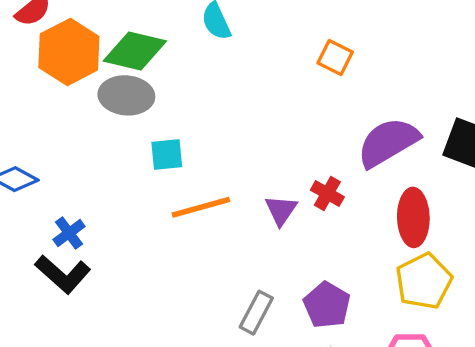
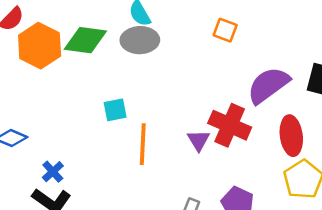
gray ellipse: (126, 95) -> (140, 40), moved
red cross: (327, 193) -> (230, 125), size x1.8
orange line: (201, 207) -> (143, 144), turned -66

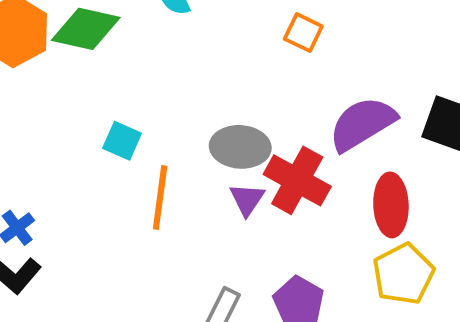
gray ellipse: (140, 40) -> (240, 147), moved
cyan square: (115, 110) -> (122, 141), turned 30

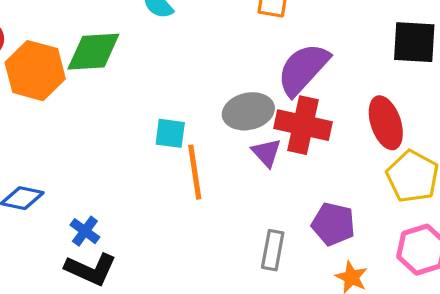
purple semicircle: (362, 124) -> (303, 69), moved
cyan square: (122, 141) -> (170, 133), moved

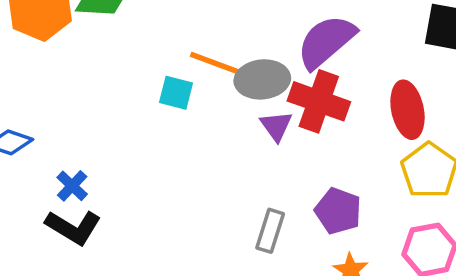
orange line: (195, 172) -> (219, 64), moved, turned -68

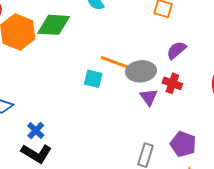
purple semicircle: (326, 42) -> (176, 50), size x0.6
red cross: (319, 101) -> (172, 83), size x0.6

